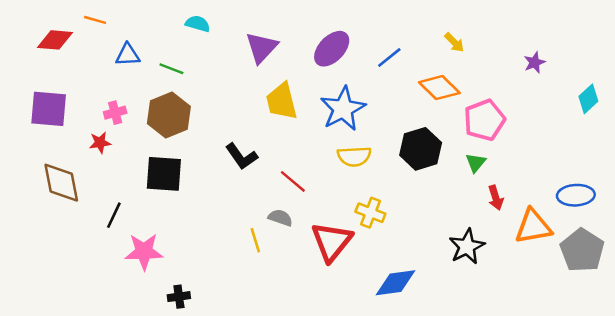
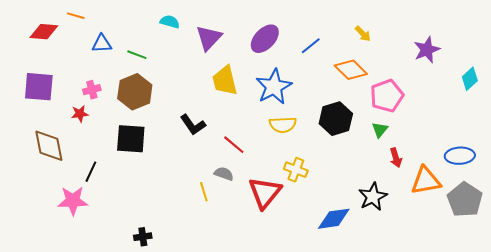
cyan semicircle: (198, 24) -> (170, 22), moved
purple star: (535, 62) -> (427, 50), size x1.5
pink star: (144, 252) -> (73, 201), moved
blue diamond: (396, 283) -> (334, 219), moved

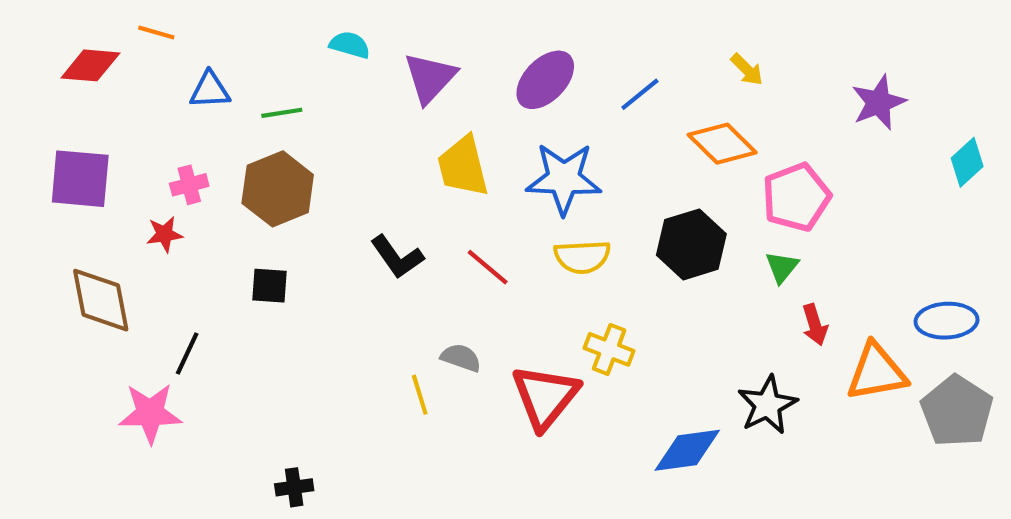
green line: (137, 55) -> (282, 113), turned -30
blue star: (274, 87) -> (564, 179), turned 30
black square: (131, 139) -> (269, 286), size x0.6
red line: (234, 145) -> (488, 267), moved

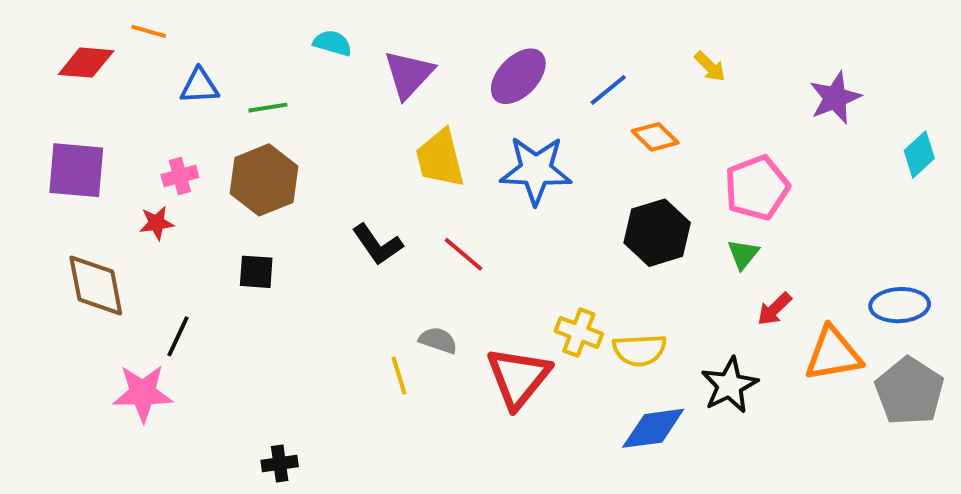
orange diamond: (722, 144) -> (655, 137), moved, size x0.7
yellow semicircle: (582, 257) -> (640, 350), moved
red arrow: (815, 325) -> (774, 309), turned 63

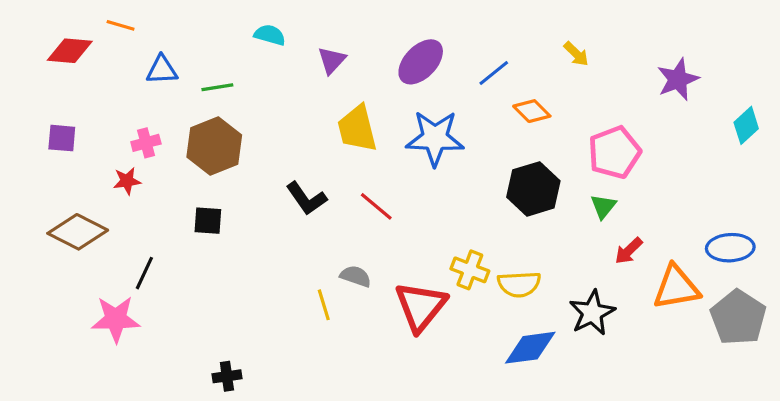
purple triangle: (409, 74) -> (332, 60), size x0.7
purple square: (76, 170) -> (62, 138), size x0.6
brown diamond: (96, 286) -> (78, 232), turned -52

